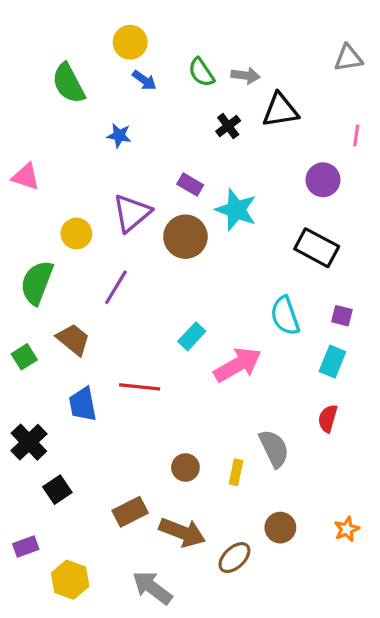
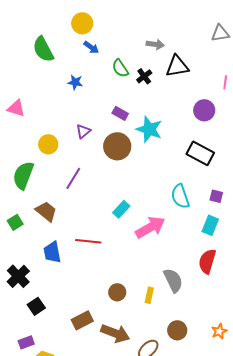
green semicircle: (201, 72) -> (120, 68), moved
purple triangle: (132, 213) -> (83, 131), size x0.6
red semicircle: (328, 418) -> (207, 261), size x1.4
purple rectangle: (26, 547) -> (26, 342), moved

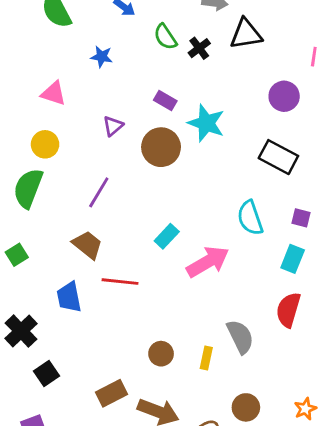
pink triangle: (16, 108) -> (54, 93), moved
yellow circle: (48, 144) -> (45, 144), moved
brown trapezoid: (46, 211) -> (87, 245), moved

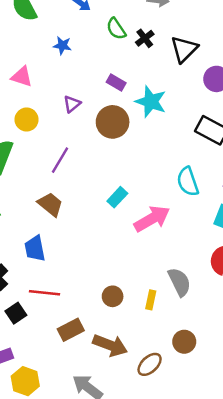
black triangle: (246, 34) -> (184, 49), moved, turned -36
yellow circle: (45, 144) -> (27, 120), moved
red line: (120, 282) -> (44, 293), moved

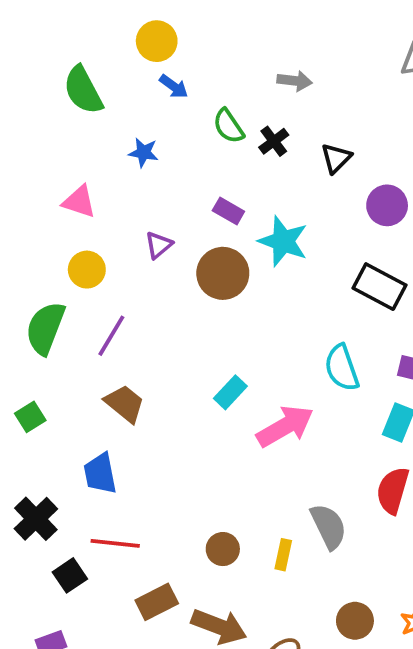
black triangle: (184, 49) -> (336, 158), size x0.7
purple line: (60, 160) -> (111, 336), moved
brown circle: (184, 342) -> (355, 621), moved

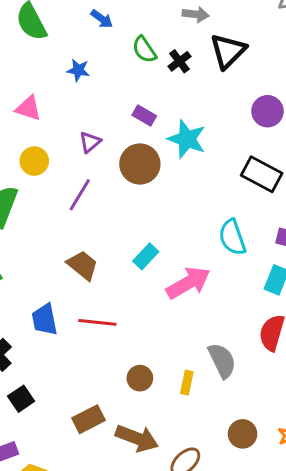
black triangle: (336, 158) -> (228, 51), moved, size x1.5
purple line: (111, 336) -> (80, 195), moved
brown trapezoid: (125, 404) -> (83, 265), moved
red line: (115, 543) -> (97, 322), moved

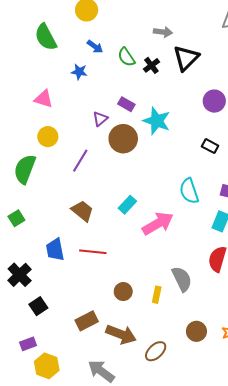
blue arrow: (102, 19) -> (95, 47), moved
purple triangle: (90, 142) -> (100, 119), moved
black rectangle: (262, 174) -> (210, 146), size x0.6

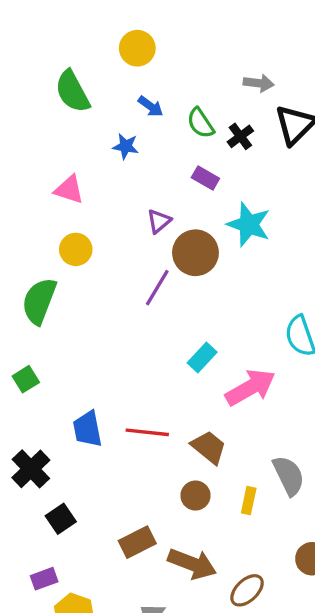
purple rectangle: (126, 104) -> (205, 178), moved
purple line: (80, 161) -> (157, 288), moved
brown trapezoid: (82, 211) -> (209, 447), moved

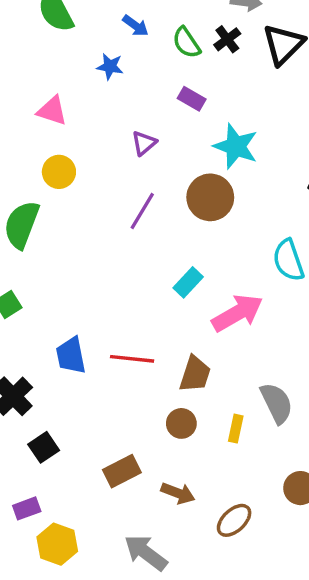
black cross: (240, 136) -> (227, 39), moved
brown circle: (195, 253) -> (210, 197), moved
brown trapezoid: (209, 447) -> (195, 374), turned 69
brown arrow: (192, 564) -> (178, 493), size x0.7

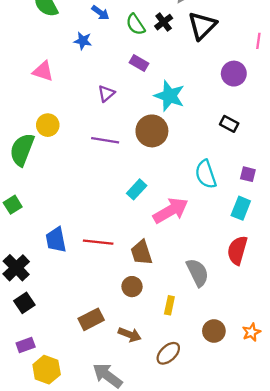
yellow circle: (59, 172) -> (48, 125), moved
purple line: (142, 211) -> (105, 140), turned 68
brown trapezoid: (195, 374) -> (141, 253), turned 144
yellow rectangle: (236, 429) -> (169, 305), moved
black square: (44, 447) -> (24, 303), moved

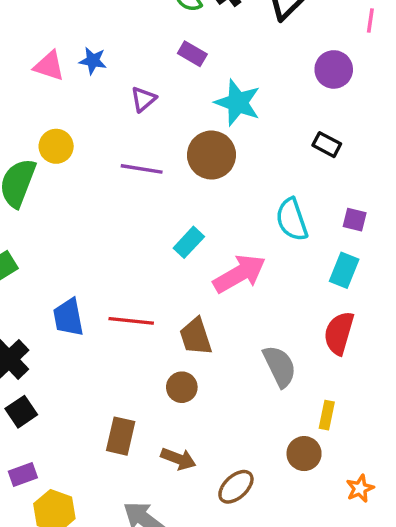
blue star: (83, 41) -> (93, 61), moved
yellow rectangle: (169, 305) -> (327, 415), moved
brown rectangle: (91, 319) -> (121, 436), turned -50
orange star: (251, 332) -> (360, 488), moved

